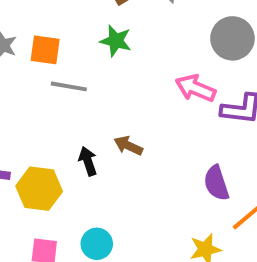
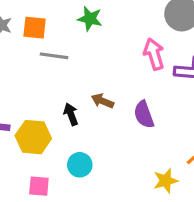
pink arrow: (196, 88) -> (154, 54), turned 52
purple semicircle: (216, 183) -> (144, 115), moved
cyan circle: (97, 244) -> (80, 165), moved

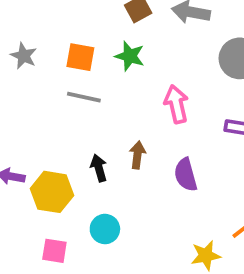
orange square: (35, 28) -> (80, 57), moved
pink arrow: (154, 54) -> (176, 104), moved
brown arrow: (102, 101) -> (137, 155), turned 70

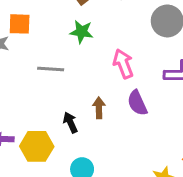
orange square: (80, 57) -> (20, 24), moved
purple semicircle: (186, 175) -> (137, 103), moved

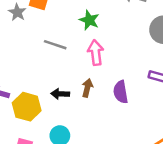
pink arrow: (123, 64) -> (96, 53), moved
black arrow: (70, 122) -> (60, 94), turned -78

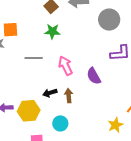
pink arrow: (96, 53) -> (65, 66), moved
brown arrow: (87, 88) -> (69, 96), moved

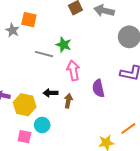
green star: (52, 31) -> (64, 45), moved
cyan circle: (60, 123) -> (42, 125), moved

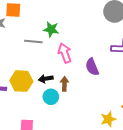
yellow hexagon: (25, 105) -> (21, 81), moved
cyan circle: (42, 125) -> (51, 97), moved

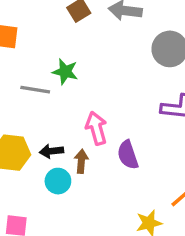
pink arrow: (65, 53) -> (96, 128), moved
purple semicircle: (92, 67) -> (128, 155), moved

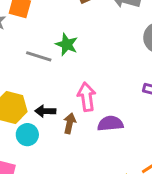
purple semicircle: (128, 155) -> (110, 123), turned 95
cyan circle: (58, 181) -> (27, 135), moved

